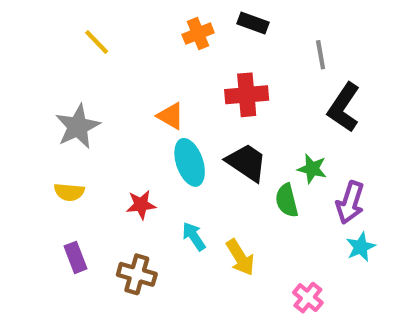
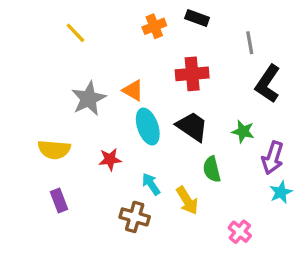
gray star: (78, 127) -> (89, 99), moved
yellow semicircle: (69, 192) -> (54, 150), size x1.4
green semicircle: (287, 200) -> (212, 169), moved
brown cross: (137, 274) -> (135, 217), moved

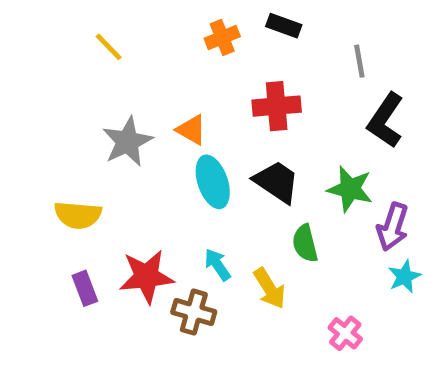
green star: (243, 131) -> (350, 189), size x1.4
red star: (110, 159) -> (146, 277), moved, size x1.6

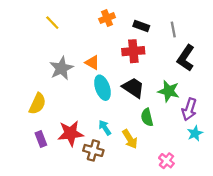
black rectangle: (284, 26) -> (141, 26), moved
yellow semicircle: (78, 215) -> (37, 104), turned -70

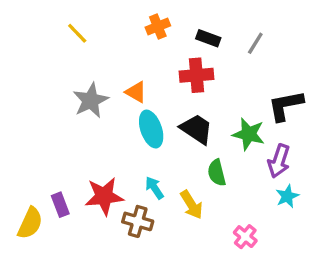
gray line: (173, 29) -> (255, 43), turned 42
black L-shape: (186, 58) -> (286, 105), moved, turned 45
yellow semicircle: (37, 104) -> (30, 223), moved

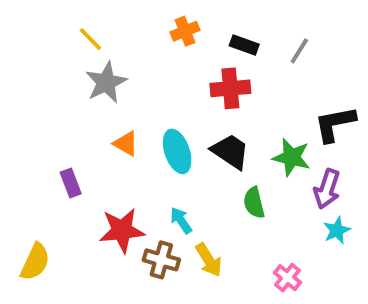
orange triangle: (136, 92) -> (126, 144), moved
gray star: (91, 100) -> (106, 82), moved
purple rectangle: (60, 205) -> (71, 183), moved
yellow arrow: (191, 205) -> (209, 260), moved

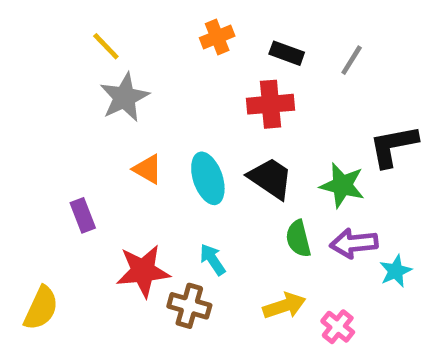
purple arrow: (327, 189) -> (354, 243), moved, turned 66
yellow arrow: (209, 260) -> (284, 306), moved, turned -76

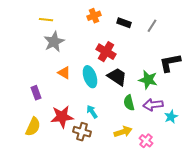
yellow line: (106, 46) -> (46, 20), turned -40
red cross: (270, 104) -> (106, 52), moved, turned 36
yellow semicircle: (41, 308) -> (33, 127), moved

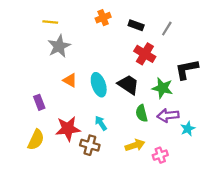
red cross: (106, 52) -> (145, 54), moved
pink cross: (146, 141) -> (160, 155), turned 32

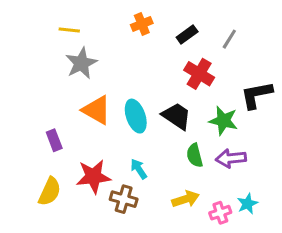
black rectangle: (136, 25) -> (187, 35), turned -56
orange triangle: (70, 80) -> (96, 110), size x1.5
cyan star: (188, 129) -> (247, 204), moved

